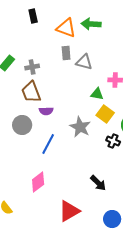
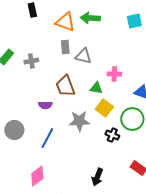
brown trapezoid: (31, 92) -> (65, 86), moved
gray circle: (22, 125) -> (14, 130), moved
gray star: (80, 127) -> (79, 121), turned -30
black arrow: (98, 183) -> (97, 177), turned 66

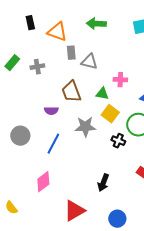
black rectangle: (32, 10) -> (30, 23), moved
orange triangle: (65, 22) -> (57, 32), moved

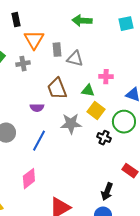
orange triangle: (57, 32) -> (34, 40), moved, turned 40
black arrow: (103, 183) -> (107, 192), moved

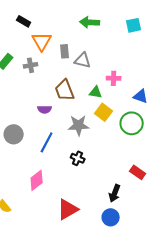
black rectangle: (16, 20) -> (24, 21), turned -48
black cross: (104, 138) -> (78, 158), moved

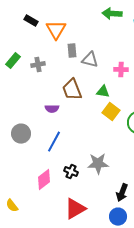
green arrow: (90, 22) -> (112, 14), moved
orange triangle: (42, 41) -> (56, 30), moved
pink cross: (114, 78) -> (121, 70), moved
gray star: (79, 125) -> (98, 164), moved
black cross: (78, 158) -> (71, 172), moved

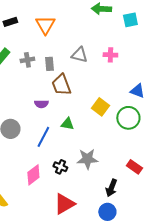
black rectangle: (31, 21) -> (10, 22), moved, turned -48
gray rectangle: (72, 51) -> (49, 64), moved
pink cross: (121, 70) -> (110, 55), moved
green triangle: (103, 92) -> (67, 124), moved

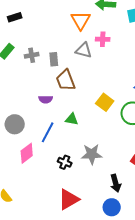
orange triangle: (45, 25) -> (81, 20), moved
pink cross: (110, 55) -> (103, 39), moved
pink diamond: (33, 175) -> (27, 153), moved
black arrow: (111, 188) -> (116, 183), turned -36

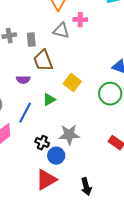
yellow square: (105, 102) -> (72, 83), moved
green triangle: (72, 119) -> (49, 100), turned -40
black arrow: (116, 183) -> (86, 187), moved
blue circle: (112, 207) -> (56, 156), moved

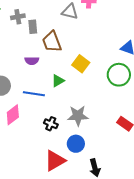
gray rectangle: (31, 40) -> (33, 27), moved
blue line: (25, 113) -> (34, 94), turned 70
blue circle: (56, 156) -> (76, 144), moved

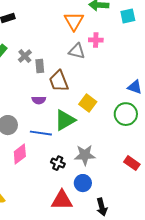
gray cross: (18, 17) -> (25, 56), turned -32
green triangle: (58, 81) -> (65, 120), size x1.6
red triangle: (55, 161) -> (62, 200), turned 30

